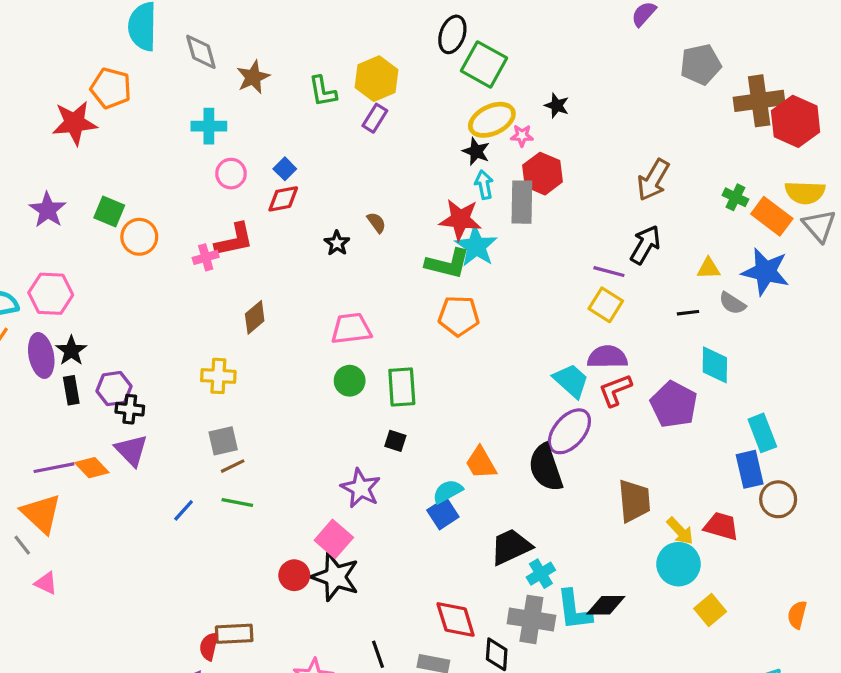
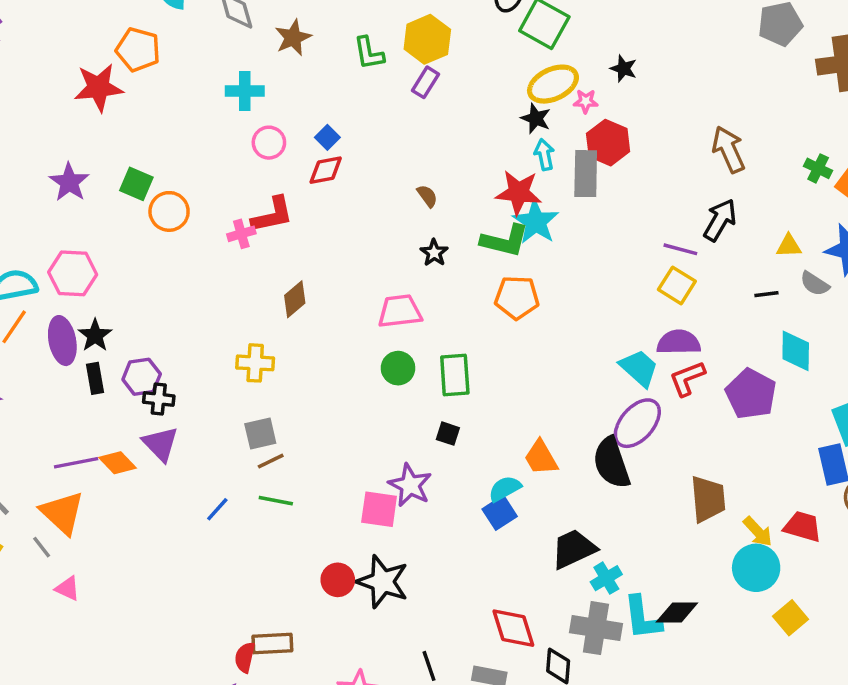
brown arrow: (653, 180) -> (729, 149), turned 126
black star: (337, 243) -> (434, 253), moved
pink square: (334, 539) -> (379, 509), moved, turned -33

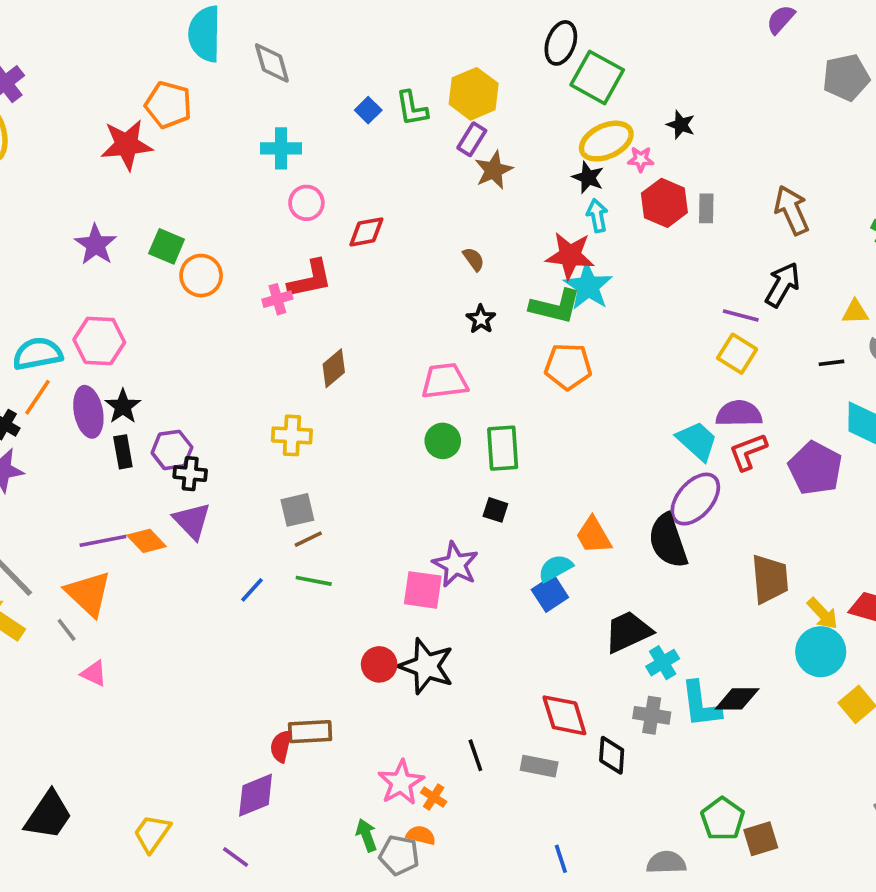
brown star: (293, 38) -> (494, 170), moved
blue square: (327, 137) -> (368, 110), moved
gray rectangle: (586, 174) -> (706, 208), moved, size x0.6
gray cross: (596, 628) -> (652, 715), size x0.7

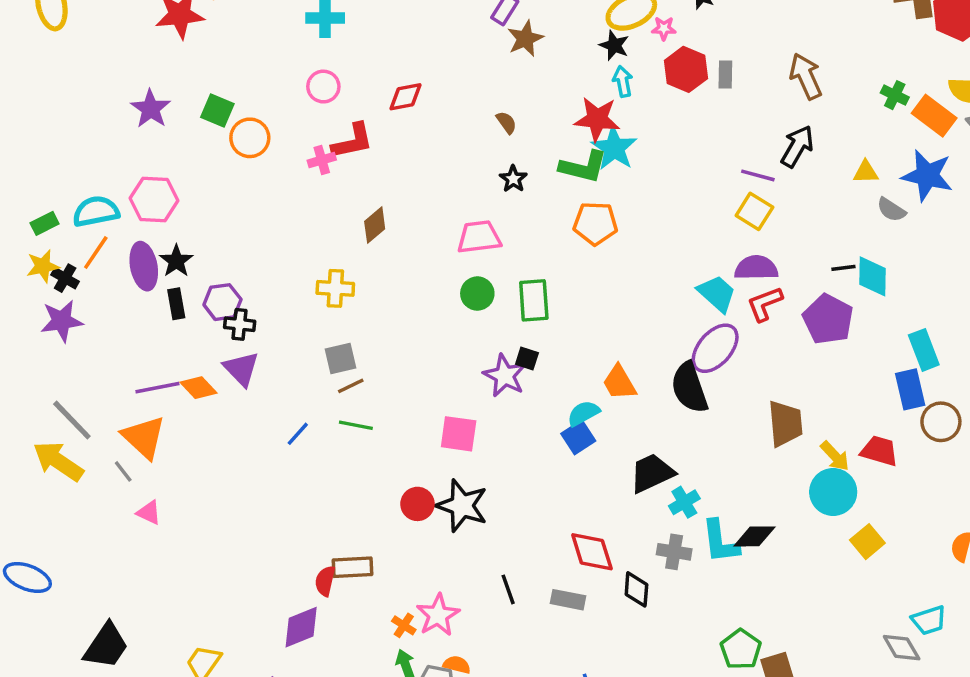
pink circle: (306, 203) -> (323, 87), moved
black line: (832, 363) -> (843, 268), moved
purple star: (455, 564) -> (505, 376), moved
orange cross: (434, 797) -> (404, 625), moved

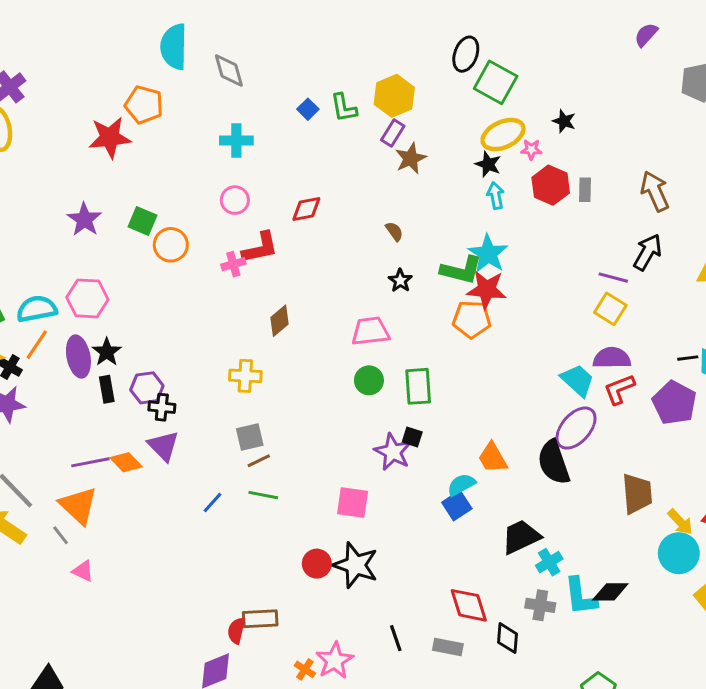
red star: (597, 119) -> (487, 289), moved

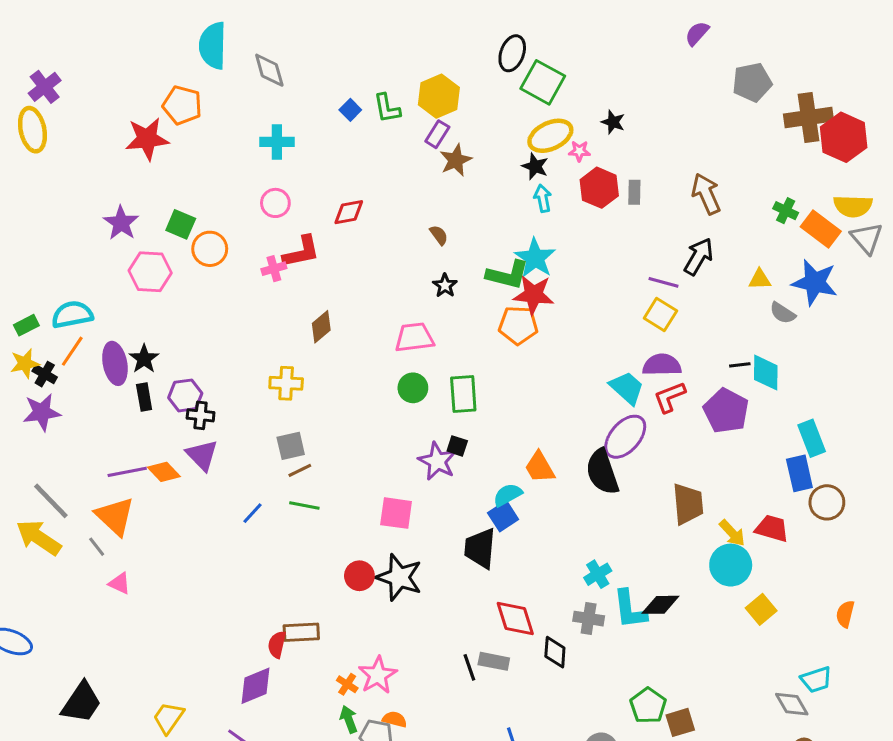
pink hexagon: (87, 298) -> (150, 272), moved
black trapezoid: (521, 537) -> (480, 548), moved, turned -60
black line: (396, 638) -> (469, 667), moved

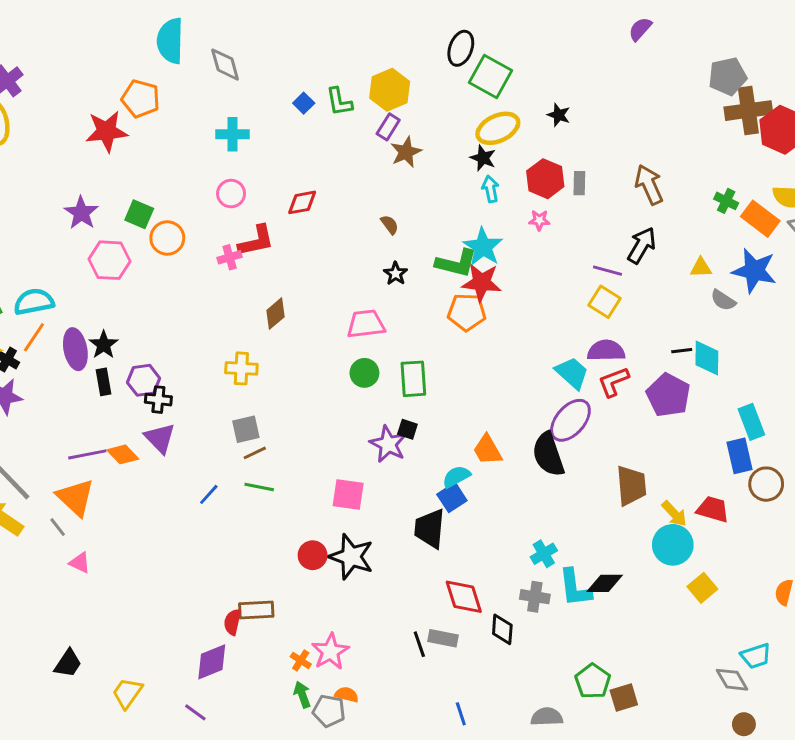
gray pentagon: (752, 82) -> (728, 76), moved
pink star: (579, 151) -> (539, 220), moved
black trapezoid: (81, 703) -> (68, 663), moved, size x0.7

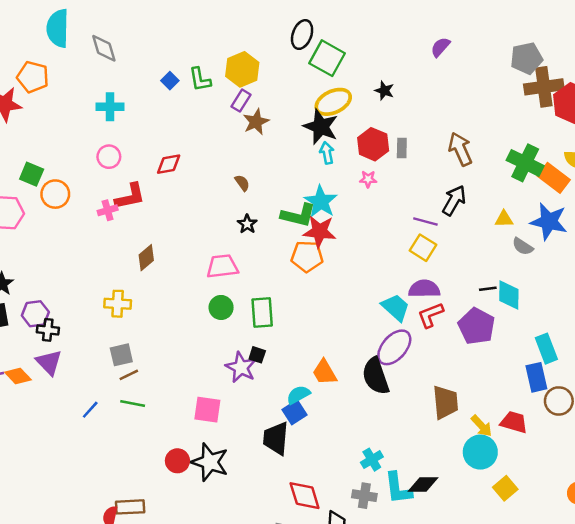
purple semicircle: (640, 29) -> (440, 47), moved
black star: (483, 158) -> (321, 127), size x1.6
green cross: (726, 201) -> (525, 163), size x1.8

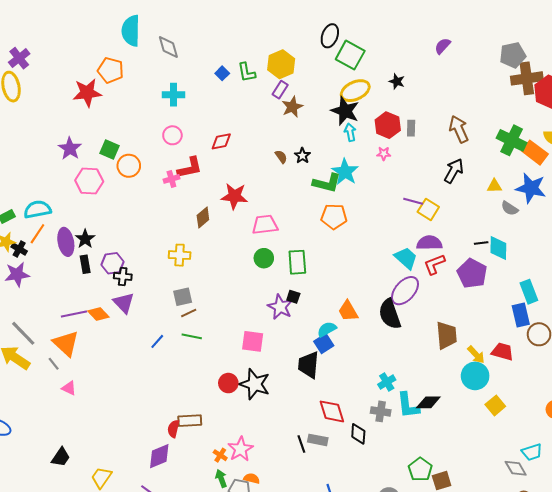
purple line: (425, 221) -> (413, 201), moved
black star: (247, 224) -> (302, 156), moved
red star: (320, 231) -> (234, 196), moved

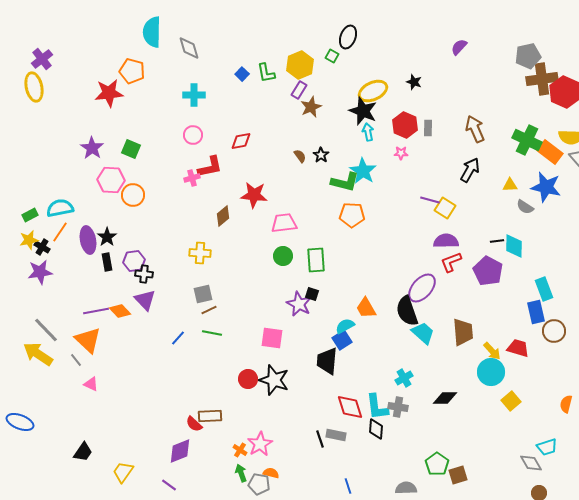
green square: (350, 55) -> (332, 56), moved, size x0.5
orange circle: (129, 166) -> (133, 195), moved
cyan trapezoid: (406, 258) -> (423, 333), moved
cyan L-shape: (408, 405) -> (377, 407), moved
red semicircle: (173, 429) -> (194, 424), turned -60

